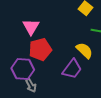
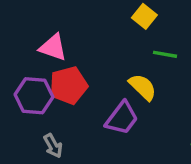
pink triangle: (31, 27) -> (53, 47), turned -42
purple hexagon: (23, 69) -> (34, 96), moved

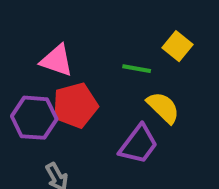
yellow square: (144, 16) -> (177, 46), moved
green line: (165, 54) -> (137, 69), moved

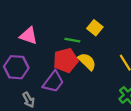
red pentagon: (75, 105) -> (66, 60), moved
purple trapezoid: (139, 144) -> (53, 82), moved

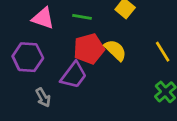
green line: (72, 40) -> (82, 17), moved

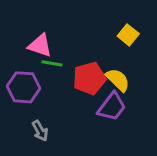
green line: (82, 17) -> (52, 63), moved
purple trapezoid: (74, 75) -> (112, 107), moved

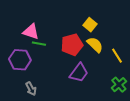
red pentagon: (89, 78) -> (72, 45), moved
yellow semicircle: (118, 80) -> (95, 45), moved

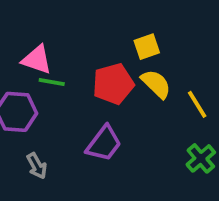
yellow square: (90, 25) -> (147, 47), turned 32
purple trapezoid: (79, 73) -> (104, 144), moved

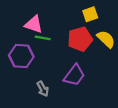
yellow square: (147, 47) -> (90, 14), moved
gray arrow: (37, 166) -> (43, 89), moved

